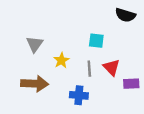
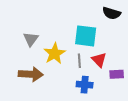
cyan square: (96, 41) -> (86, 36), size x1.6
yellow star: (61, 60) -> (55, 54), size x1.5
blue cross: (79, 95) -> (85, 85), moved

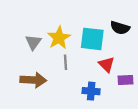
black semicircle: (112, 13) -> (120, 28), moved
yellow star: (55, 54) -> (59, 38), moved
gray line: (79, 61) -> (66, 62), moved

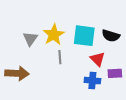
black semicircle: (120, 28) -> (111, 36), moved
brown arrow: (33, 80) -> (17, 73), moved
blue cross: (91, 91) -> (92, 81), moved

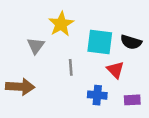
yellow star: (54, 35) -> (61, 24), moved
purple rectangle: (115, 73) -> (132, 100), moved
blue cross: (92, 81) -> (97, 95), moved

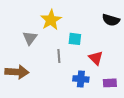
cyan square: (100, 42) -> (75, 39), moved, size x0.6
black semicircle: (131, 42) -> (111, 20), moved

